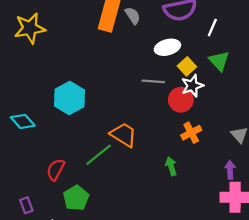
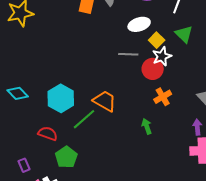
cyan hexagon: (70, 98) -> (61, 98), moved
red semicircle: (56, 170) -> (48, 134), turned 84

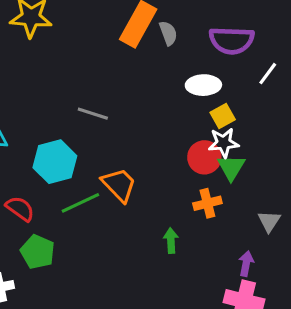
green triangle: (184, 34) -> (231, 167), moved
gray line: (128, 54) -> (93, 114), moved
green pentagon: (66, 157) -> (38, 252), turned -30

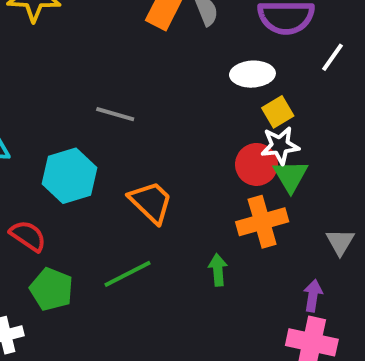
green line: (80, 203) -> (127, 274), moved
orange cross: (207, 203) -> (262, 222), size x1.4

